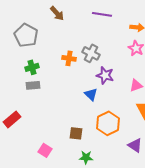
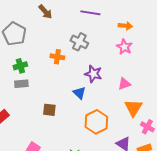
gray cross: (91, 53) -> (79, 42), moved
brown square: (76, 133) -> (49, 110), moved

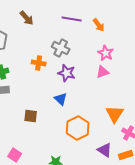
orange arrow: (125, 26) -> (99, 25), moved, turned 48
purple star: (93, 74) -> (67, 73), moved
pink triangle: (124, 84) -> (103, 72), moved

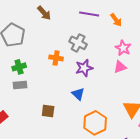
purple star: (67, 73) -> (84, 68), turned -30

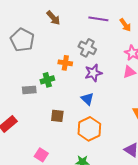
green cross: (19, 67) -> (47, 80), moved
orange hexagon: (95, 123) -> (89, 129), moved

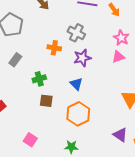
green cross: (47, 80) -> (39, 79), moved
gray rectangle: (29, 90) -> (15, 60), moved, turned -48

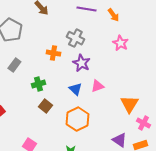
pink triangle: (118, 57) -> (97, 86), moved
purple star: (82, 58) -> (81, 63), turned -30
brown square: (46, 101) -> (45, 106), turned 32

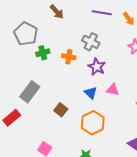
gray rectangle: (14, 65) -> (30, 92), moved, size x1.5
green cross: (38, 84) -> (43, 53), moved
pink triangle: (97, 86) -> (113, 90), turned 32

